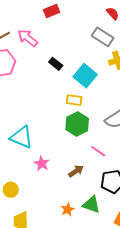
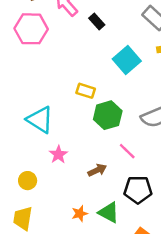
black rectangle: (56, 64) -> (97, 21), moved
yellow rectangle: (74, 100) -> (86, 91), moved
yellow circle: (11, 190) -> (28, 181), moved

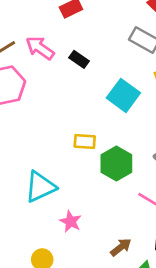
cyan triangle: (40, 120) -> (40, 187), turned -44
brown arrow: (97, 170) -> (121, 247), moved

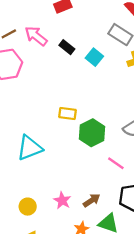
cyan square: (123, 95) -> (94, 57), moved, size x0.7
pink star: (71, 222) -> (62, 201), moved

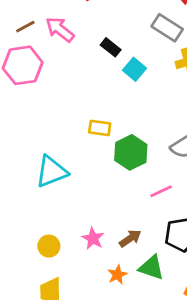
black rectangle: (67, 47) -> (111, 47), moved
cyan square: (94, 57) -> (134, 69), moved
pink line: (116, 163) -> (161, 191), turned -60

